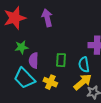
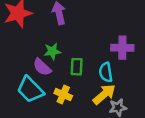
green star: (21, 47) -> (52, 51), moved
purple semicircle: (34, 60) -> (42, 67), turned -49

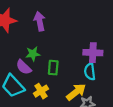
cyan semicircle: (106, 72) -> (90, 72), moved
yellow cross: (63, 95) -> (41, 91), turned 32

